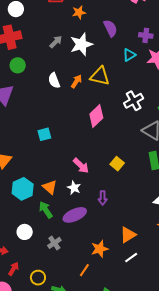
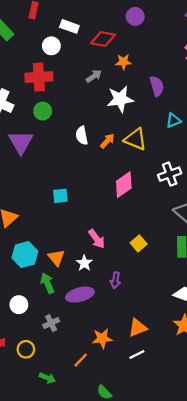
gray arrow: (56, 42) -> (94, 76), moved
yellow circle: (38, 278) -> (26, 349), moved

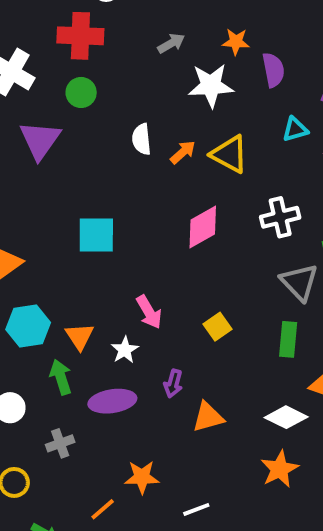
orange star: (123, 62) -> (236, 42), moved
cyan square: (60, 196) -> (96, 235), size x1.5
orange triangle: (138, 328) -> (208, 417), moved

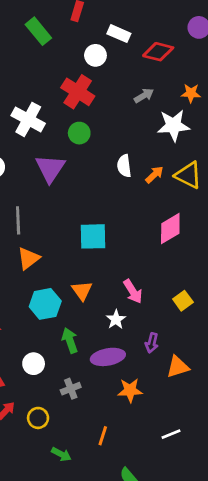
red cross: (80, 36) -> (78, 92), turned 32
orange triangle: (80, 336) -> (82, 291), moved
orange star: (142, 477) -> (130, 390), moved
orange line: (103, 509) -> (103, 436), turned -30

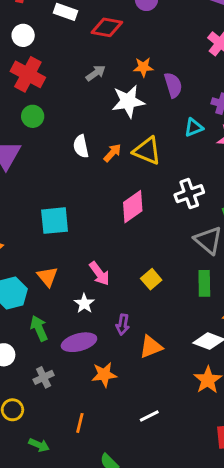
white circle: (95, 55) -> (23, 35), moved

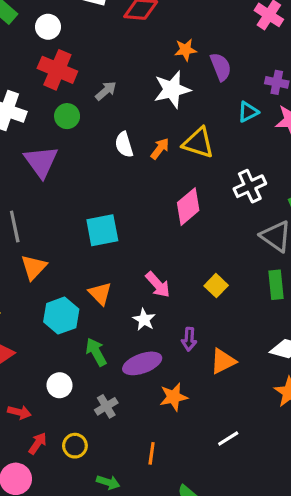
gray arrow: (96, 73) -> (106, 91), moved

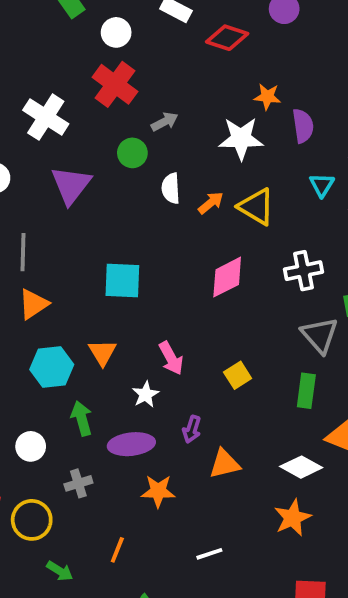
cyan triangle: (248, 112) -> (322, 185), turned -45
green circle: (67, 116) -> (132, 153), moved
yellow circle: (75, 446) -> (32, 520), size x1.4

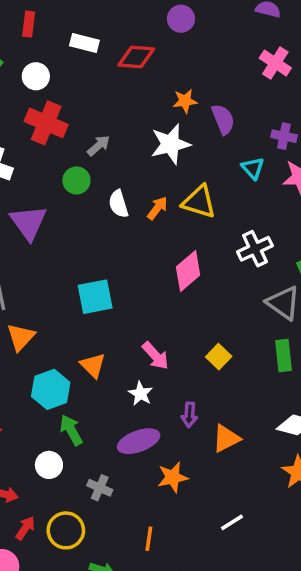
green arrow: (82, 418) -> (71, 430), moved
gray cross: (78, 483) -> (100, 488), turned -35

